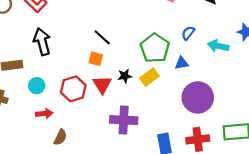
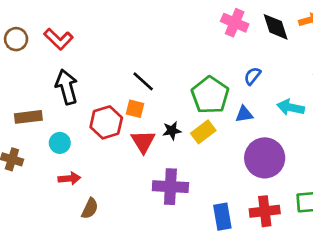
cyan arrow: (218, 46) -> (291, 107), moved
red hexagon: (73, 89) -> (106, 122), moved

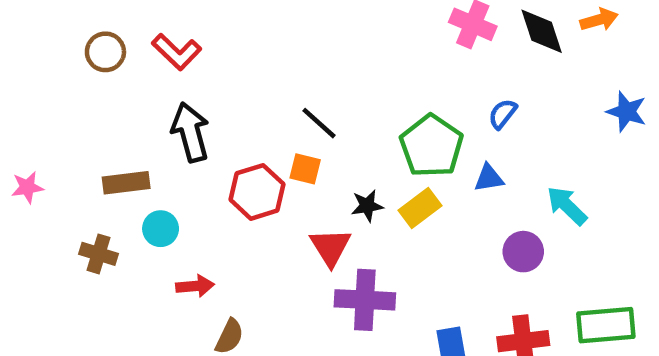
cyan arrow: (291, 107) -> (567, 206), moved, turned 32
red triangle: (143, 142) -> (330, 247), moved
cyan circle: (60, 143) -> (161, 229), moved
purple circle: (265, 158) -> (523, 252), size x0.6

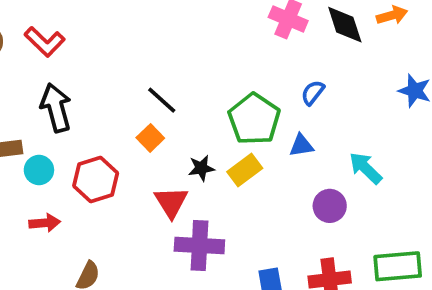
orange square: (305, 169) -> (150, 138), turned 32
red hexagon: (257, 192) -> (96, 179), moved
cyan circle: (161, 229) -> (39, 170), moved
red arrow: (195, 286) -> (45, 223), moved

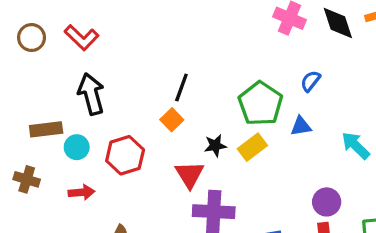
black line: (162, 100) -> (181, 88), turned 68
purple circle: (330, 206) -> (327, 202), moved

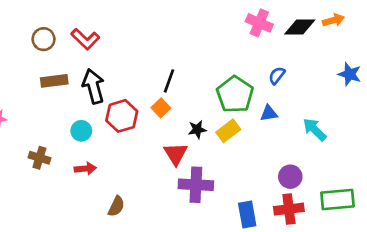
black diamond: (338, 23) -> (300, 27), turned -72
brown rectangle: (46, 129) -> (54, 81), moved
red hexagon: (125, 155) -> (122, 116), moved

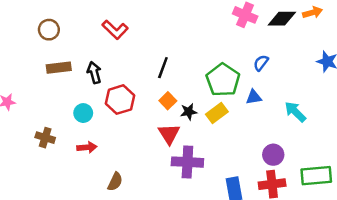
red L-shape: (85, 39) -> (115, 30), moved
black arrow: (93, 86) -> (94, 73), size x0.7
orange square: (161, 108) -> (168, 101), moved

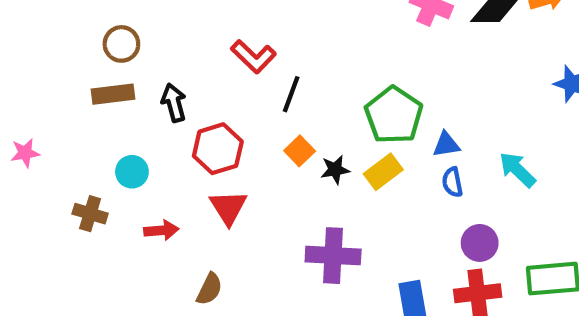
brown circle: (49, 30) -> (121, 44), moved
red L-shape: (115, 30) -> (253, 57), moved
blue semicircle: (261, 63) -> (452, 182), moved, turned -49
cyan circle: (83, 113) -> (132, 172), moved
red triangle: (169, 134) -> (228, 207), moved

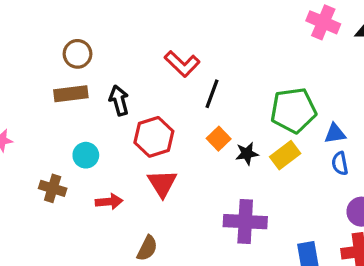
green pentagon: (394, 115) -> (293, 110), turned 30

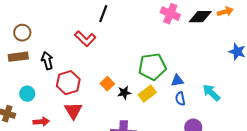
black line: (212, 94) -> (103, 14), moved

